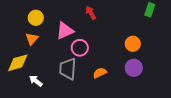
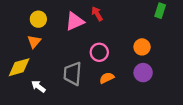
pink triangle: (65, 31) -> (75, 21), moved
pink circle: (80, 48) -> (99, 52), moved

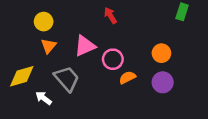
pink triangle: (75, 21) -> (85, 46), moved
orange triangle: (34, 42) -> (48, 46), moved
gray trapezoid: (73, 74) -> (67, 79), moved, turned 135
orange semicircle: (107, 78) -> (127, 77), moved

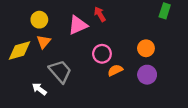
pink triangle: (85, 46) -> (78, 25), moved
yellow diamond: (22, 76) -> (20, 50), moved

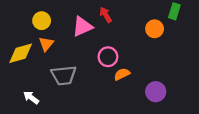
orange circle: (146, 48) -> (155, 29), moved
gray trapezoid: (60, 71) -> (64, 75), turned 125
purple circle: (147, 75) -> (156, 92), moved
white arrow: (39, 89) -> (31, 98), moved

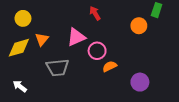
yellow circle: (42, 21) -> (23, 18), moved
pink triangle: (82, 26) -> (76, 37), moved
white arrow: (31, 98) -> (20, 86), moved

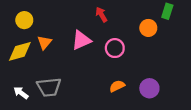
pink circle: (97, 51) -> (115, 48), moved
orange semicircle: (110, 66) -> (117, 86), moved
gray trapezoid: (57, 67) -> (49, 87), moved

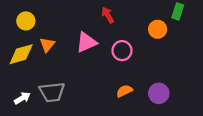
white arrow: (21, 93) -> (22, 98), turned 112

